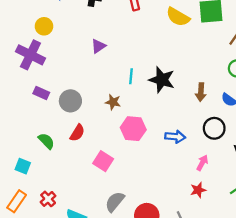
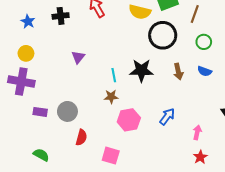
brown star: (113, 102) -> (111, 97), moved
black circle: (214, 128) -> (163, 35), moved, size x1.4
blue arrow: (175, 137) -> (167, 116), turned -42
green semicircle: (46, 141) -> (41, 155), moved

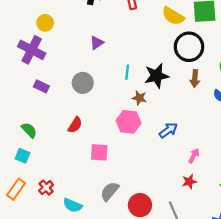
black star: (141, 70) -> (157, 76), turned -30
brown arrow: (178, 71) -> (195, 78), moved
brown star: (111, 97) -> (139, 98), moved
gray circle: (67, 111) -> (83, 83), moved
pink square: (111, 156) -> (99, 152), turned -30

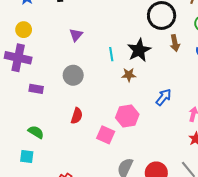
pink hexagon: (129, 122) -> (127, 116), moved
pink square: (99, 152) -> (106, 135), turned 36
cyan square: (23, 156) -> (27, 156), moved

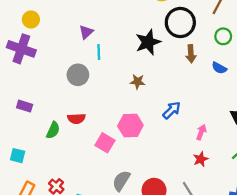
black star: (139, 50) -> (148, 42), moved
cyan line: (111, 54) -> (99, 52), moved
purple rectangle: (36, 89) -> (25, 106), moved
red semicircle: (77, 116) -> (76, 119), turned 63
green semicircle: (36, 132) -> (53, 130), moved, turned 77

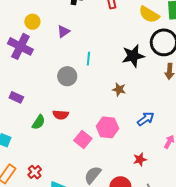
purple triangle: (86, 32) -> (63, 31), moved
red star: (201, 159) -> (140, 159), moved

